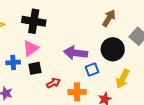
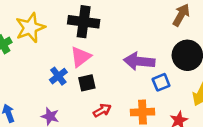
blue cross: (13, 62) -> (58, 76), turned -32
red arrow: (53, 83) -> (102, 110), moved

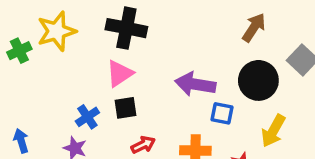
blue cross: (58, 76) -> (87, 117), moved
blue square: (161, 82) -> (222, 113), turned 30

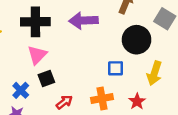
purple arrow: (195, 84) -> (83, 21), moved

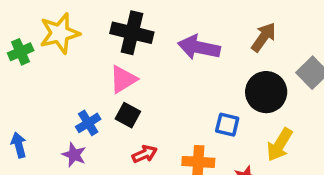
black square: (46, 78) -> (128, 115), turned 35

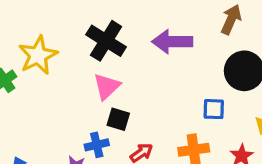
black cross: (132, 33) -> (106, 41), turned 30
blue cross: (88, 123) -> (97, 145), moved, turned 30

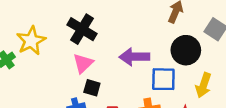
purple arrow: (172, 42) -> (134, 57), moved
blue square: (214, 109) -> (163, 79), size x1.5

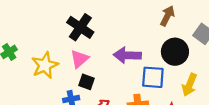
yellow star: (31, 41) -> (45, 65), moved

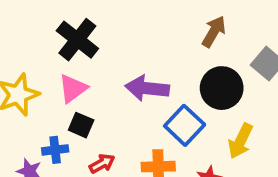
blue square: (153, 77) -> (185, 125), turned 35

